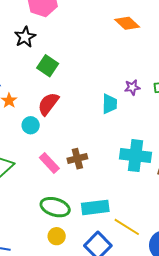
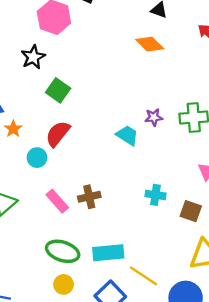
cyan trapezoid: (110, 104) -> (127, 135), turned -60
cyan cross: (136, 156) -> (155, 195), size x0.6

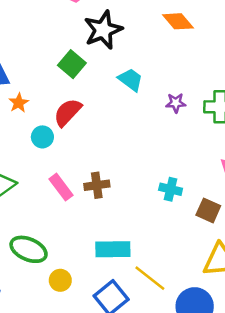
black star: (33, 57) -> (103, 30), moved, size x1.4
cyan trapezoid: (127, 135) -> (131, 80), moved
green ellipse: (63, 251) -> (29, 249), moved

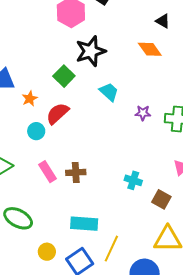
orange star: (19, 103) -> (30, 99), moved
yellow line: (150, 278) -> (111, 249), turned 72
yellow circle: (60, 280) -> (47, 252), moved

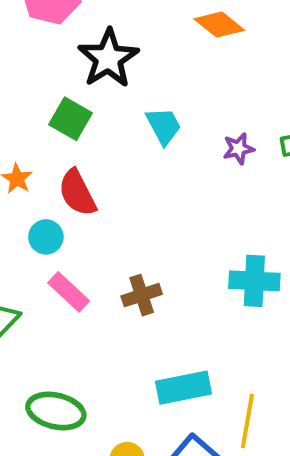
cyan trapezoid: (109, 92) -> (164, 126), turned 35
red semicircle: (58, 113) -> (77, 193), turned -60
pink rectangle: (47, 172) -> (69, 292), moved
cyan cross: (133, 180) -> (254, 281), size x1.4

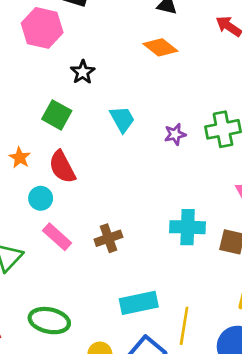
black star: (108, 58) -> (83, 72), size x0.6

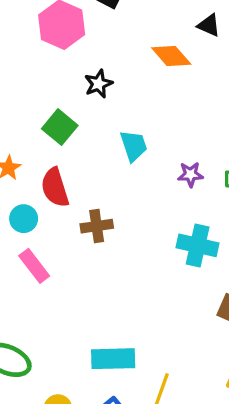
orange diamond: (160, 47) -> (171, 56), moved
cyan cross: (188, 227) -> (198, 245), moved
brown cross: (108, 238) -> (97, 226), moved

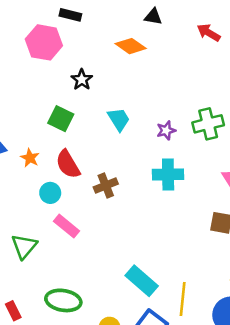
cyan cross: (198, 245) -> (168, 174), moved
cyan rectangle: (113, 359) -> (142, 281), turned 56

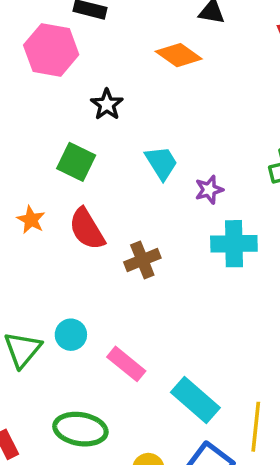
purple star: (166, 130) -> (209, 190), moved
cyan circle: (50, 193) -> (71, 335), moved
pink rectangle: (66, 226) -> (126, 364), moved

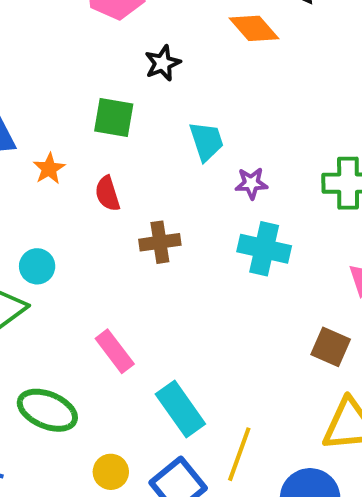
green square: (76, 162) -> (114, 118), turned -30
red semicircle: (87, 229) -> (107, 194), size x0.7
cyan circle: (71, 335) -> (37, 266), moved

